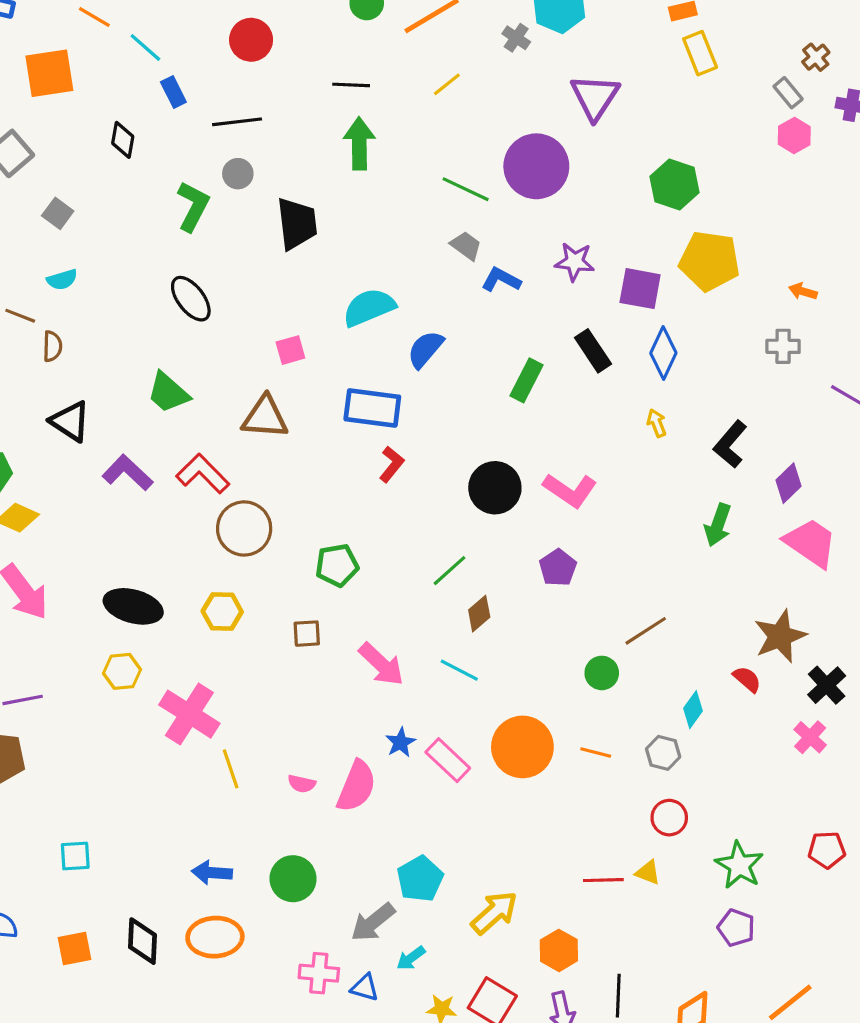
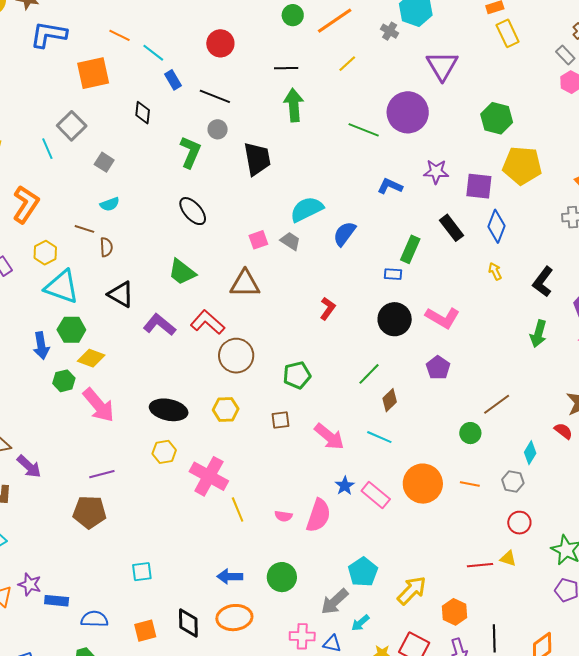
black line: (237, 122) -> (215, 96), turned 32
gray trapezoid: (466, 246) -> (290, 241), moved
blue rectangle: (372, 408) -> (393, 274), moved, size x0.5

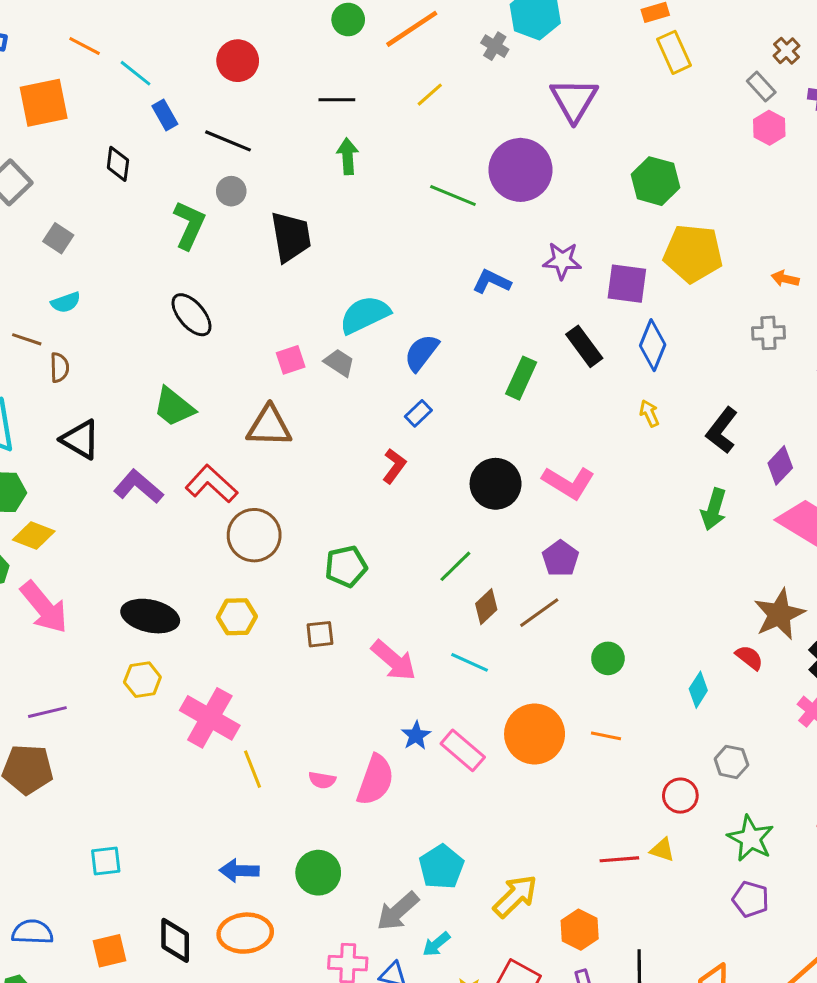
green arrow: (294, 105) -> (348, 156), size x0.7
blue rectangle: (393, 274) -> (418, 413), moved, turned -48
brown line: (497, 404) -> (539, 613), moved
gray hexagon: (513, 481) -> (731, 762), moved

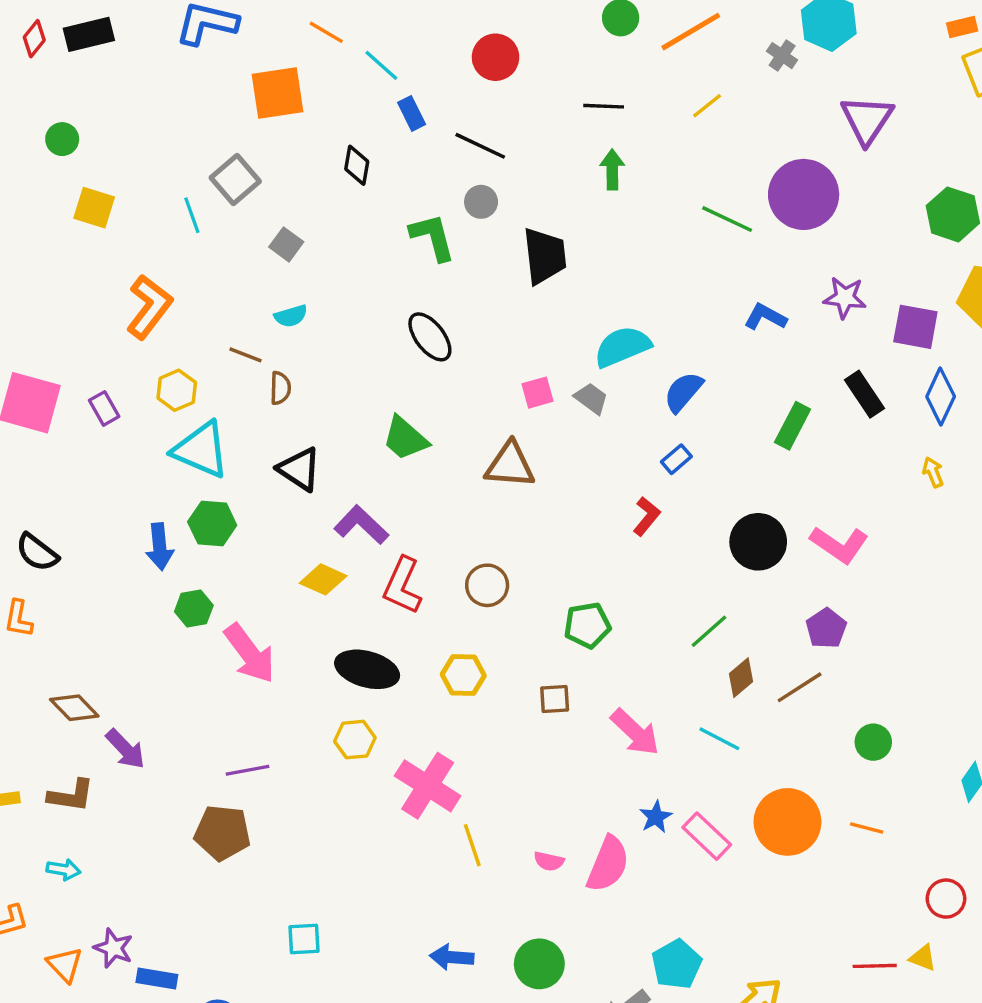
green L-shape: (189, 225) -> (433, 237), turned -42
red L-shape: (211, 484) -> (402, 586), moved, turned -111
yellow diamond: (34, 535) -> (323, 579), moved
brown circle: (254, 535) -> (487, 585), size x0.7

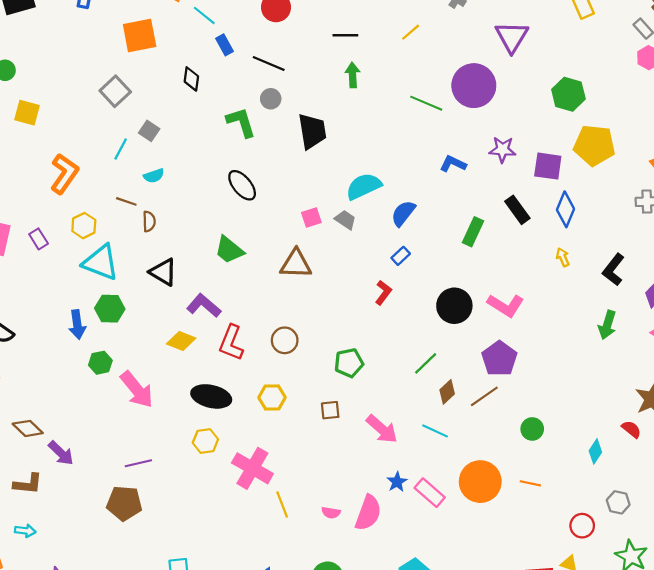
cyan line: (192, 215) -> (121, 149), moved, turned 50
purple pentagon: (826, 628) -> (499, 358), size x1.4

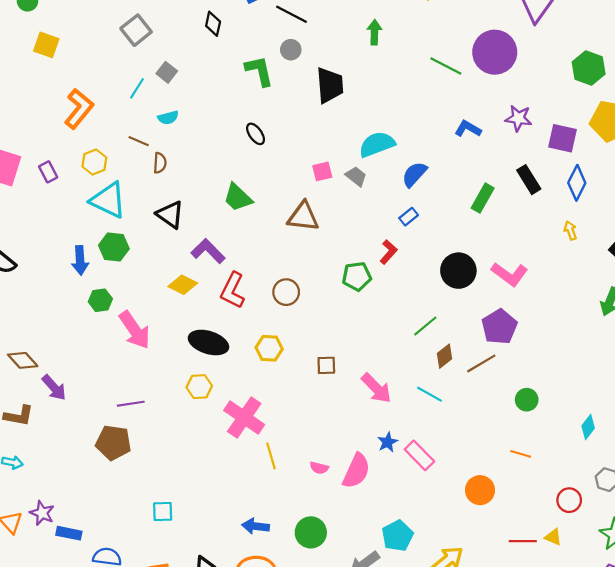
black ellipse: (242, 185) -> (256, 134), size x0.7
green pentagon: (349, 363) -> (357, 276), moved
orange circle: (480, 482) -> (480, 490), moved, size x0.7

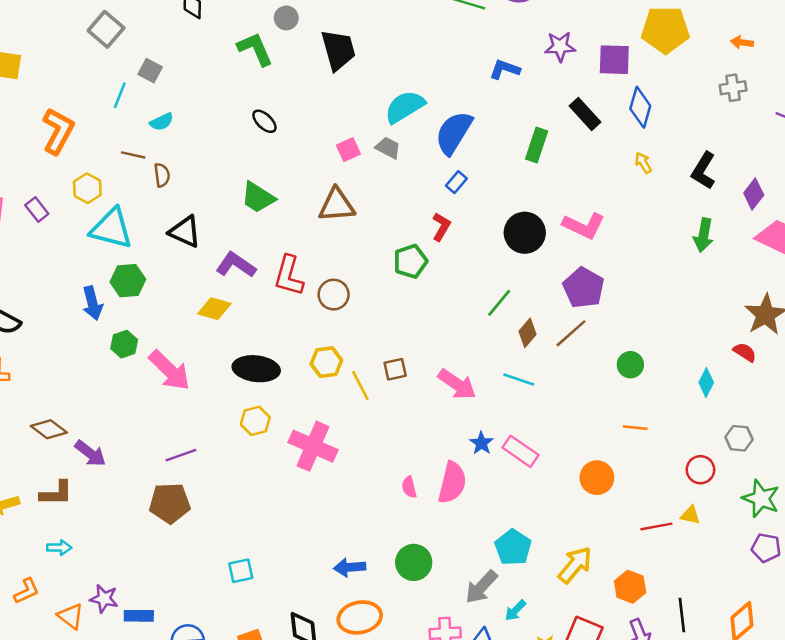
blue semicircle: (414, 174) -> (454, 133), size x1.4
red L-shape: (233, 290) -> (289, 276), moved
yellow line: (271, 456) -> (360, 385), moved
pink semicircle: (319, 468) -> (409, 487), turned 72

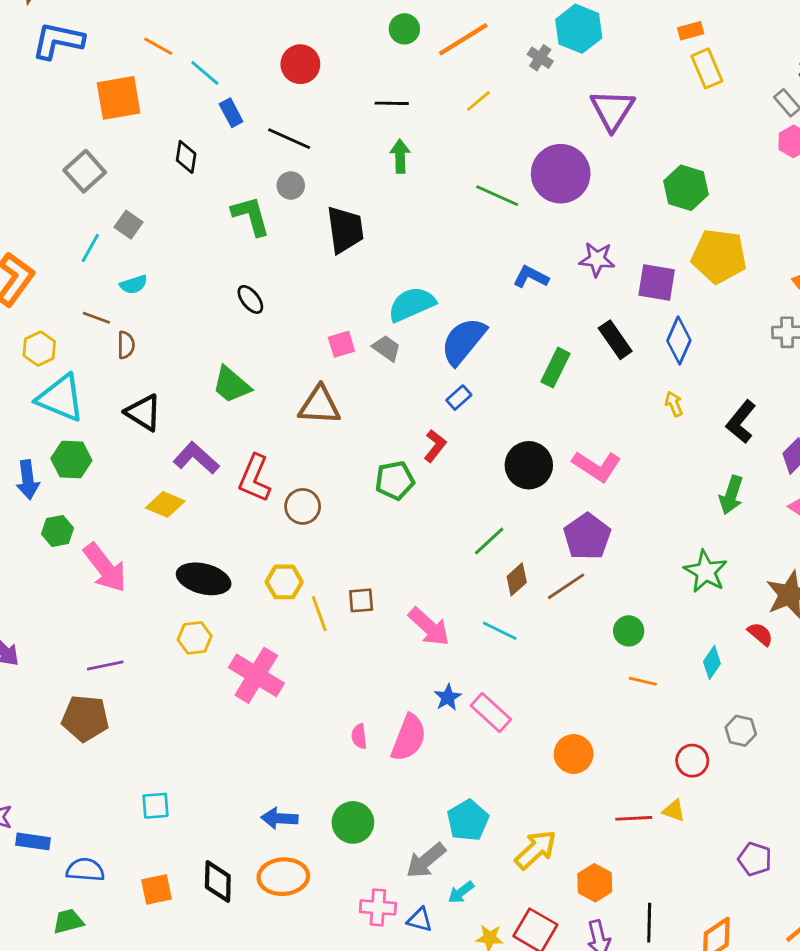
orange line: (635, 428) -> (643, 681), moved
green star: (761, 499) -> (706, 571), moved

